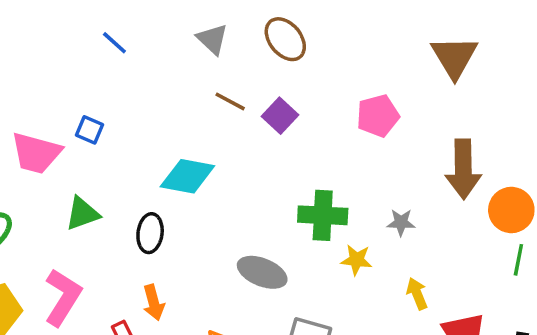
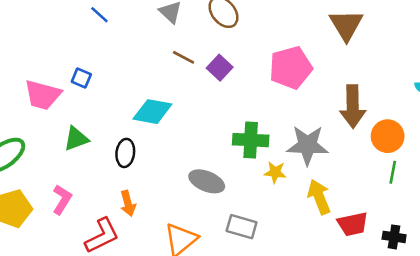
pink pentagon: (378, 116) -> (291, 68), size x1.4
gray star: (401, 222) -> (307, 145), size x2.0
yellow arrow: (417, 294) -> (319, 197), size x1.5
pink L-shape: (63, 297) -> (62, 199), size x0.7

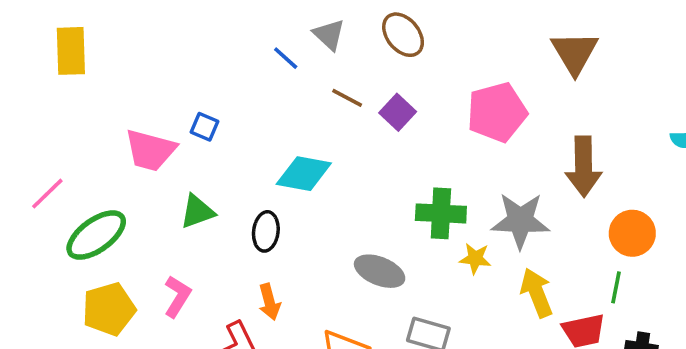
blue line: (99, 15) -> (286, 58), moved
orange circle: (388, 136) -> (632, 233), moved
green line: (393, 172) -> (616, 287), moved

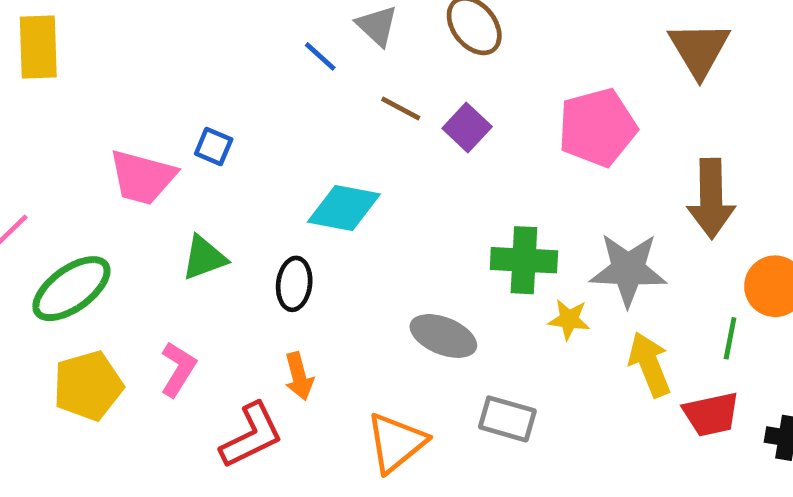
green line: (616, 287) -> (730, 338), moved

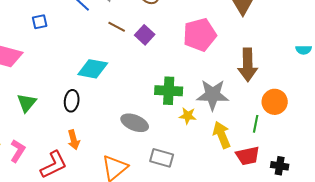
blue square: (214, 146) -> (40, 22), moved, turned -35
green triangle: (204, 258) -> (27, 103), moved, turned -30
pink L-shape: (178, 369) -> (18, 151), moved

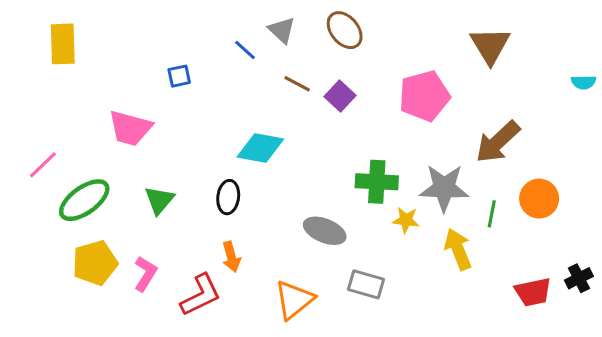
cyan semicircle: (304, 50) -> (584, 82), moved
brown arrow: (248, 65) -> (498, 142), turned 48
green line: (256, 124) -> (492, 214), moved
red trapezoid: (248, 156) -> (533, 292), moved
black cross: (280, 166) -> (579, 278), moved, turned -36

